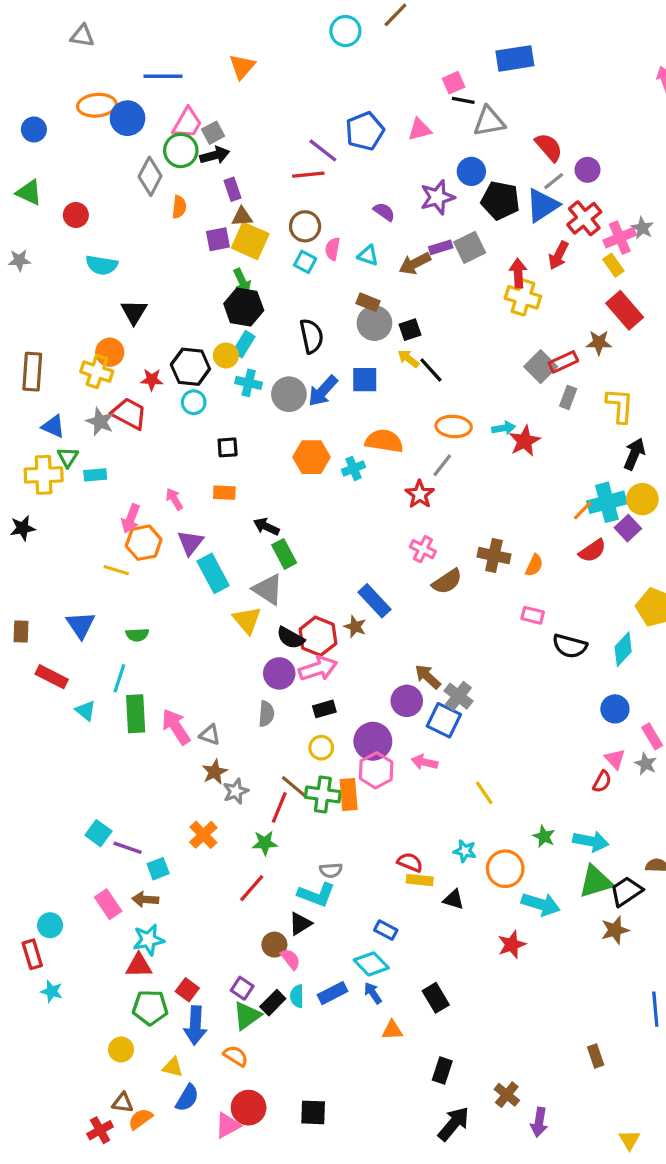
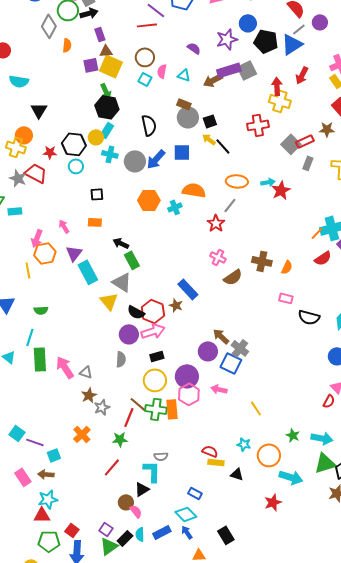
red cross: (584, 218) -> (258, 125), moved, turned 30
purple rectangle: (441, 247) -> (229, 70), size x1.6
yellow line: (116, 570) -> (28, 270), turned 63
yellow circle: (321, 748) -> (155, 380), size x1.5
cyan L-shape: (316, 895) -> (152, 471), turned -110

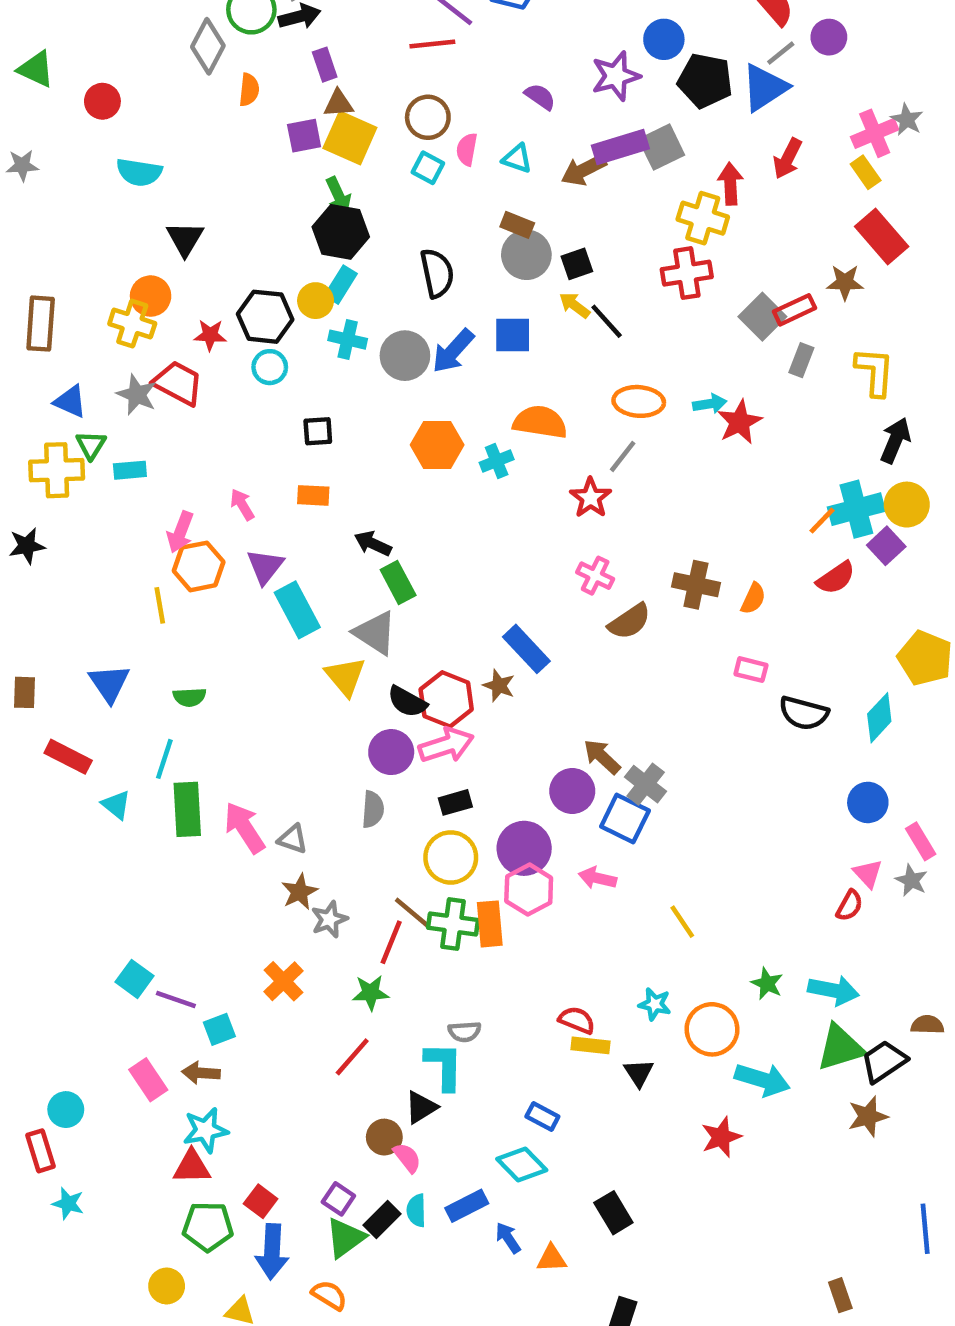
yellow cross: (280, 101) -> (703, 218), moved
black triangle: (237, 474) -> (639, 1073), turned 40
blue arrow: (187, 532) -> (508, 1238), moved

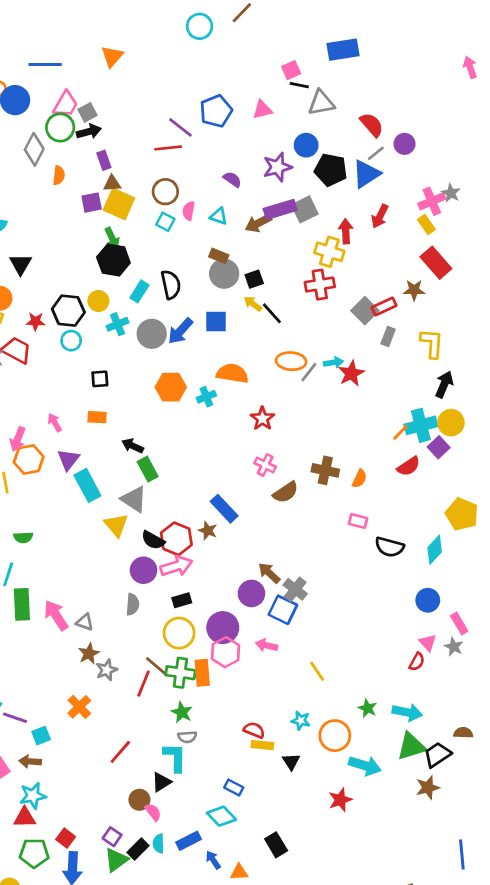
cyan rectangle: (341, 285) -> (139, 291), moved
cyan cross: (348, 340) -> (118, 324), turned -35
gray line: (623, 456) -> (309, 372), moved
green star: (371, 993) -> (182, 712), moved, turned 30

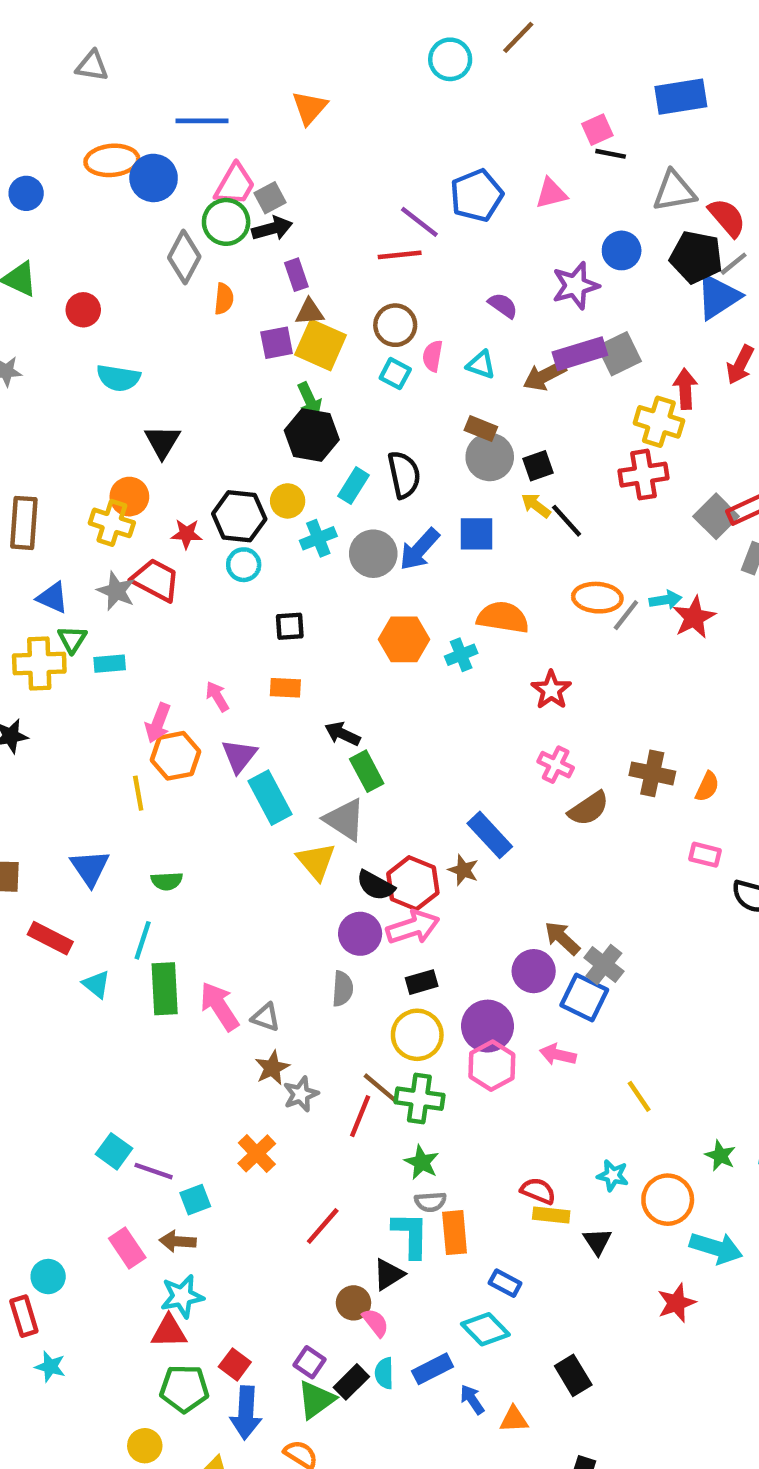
gray triangle: (321, 103) -> (674, 191), moved
black pentagon: (331, 170) -> (696, 257), moved
orange rectangle: (202, 673) -> (455, 1233), moved

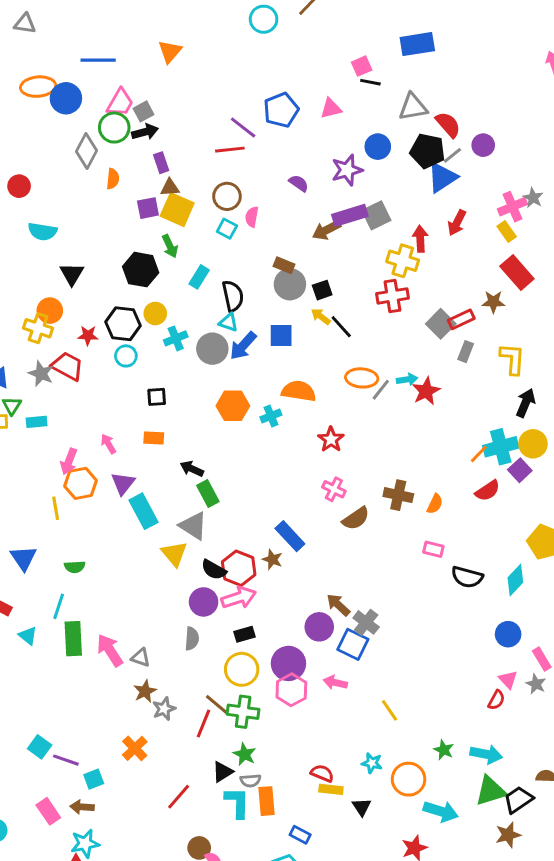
cyan triangle: (481, 365) -> (228, 322), moved
black hexagon: (312, 435) -> (141, 270), moved
cyan rectangle: (353, 486) -> (199, 277), moved
black triangle: (389, 1274) -> (223, 772), moved

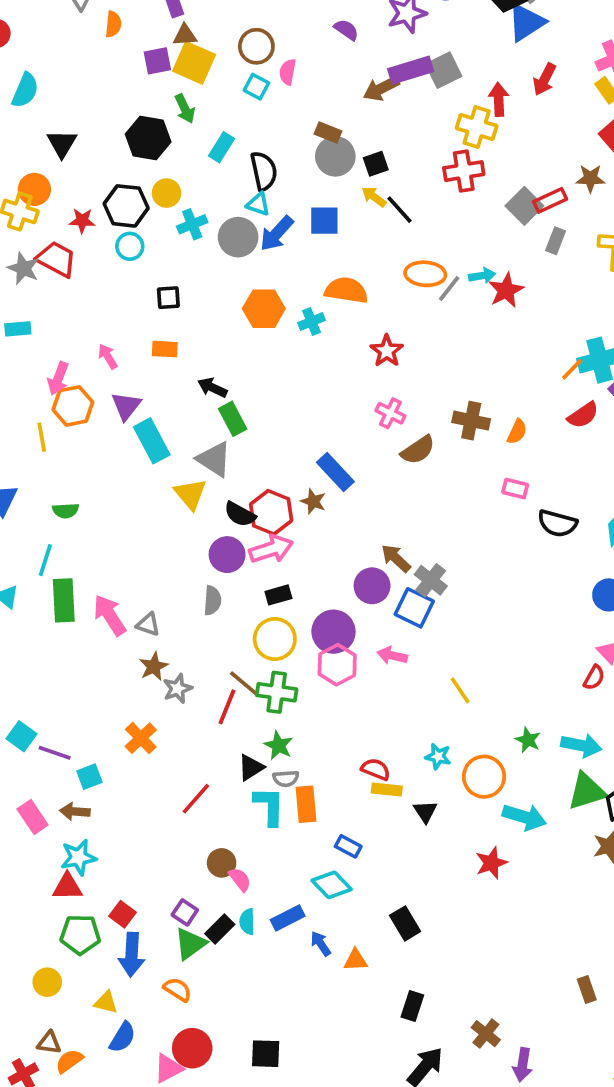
cyan semicircle: (42, 232) -> (25, 90), turned -76

